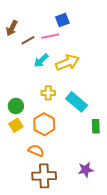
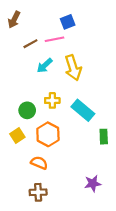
brown arrow: (12, 28) -> (14, 20), moved
yellow arrow: (67, 63) -> (73, 68), turned 95
green circle: (16, 106) -> (27, 110), moved
brown cross: (44, 176) -> (38, 192), moved, size x0.7

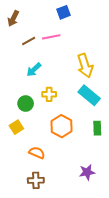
blue square: (68, 22) -> (64, 12), moved
cyan arrow: (45, 66) -> (34, 70), moved
yellow arrow: (73, 68) -> (85, 66), moved
cyan rectangle: (83, 110) -> (89, 95), moved
orange hexagon: (48, 134) -> (61, 126), moved

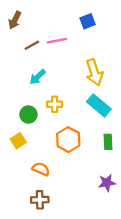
blue square: (64, 12) -> (88, 21), moved
purple star: (87, 172) -> (107, 183), moved

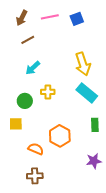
brown arrow: (15, 20) -> (22, 18), moved
pink line: (57, 41) -> (50, 17), moved
orange hexagon: (68, 140) -> (60, 136), moved
yellow square: (18, 141) -> (16, 124), turned 32

